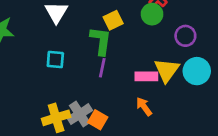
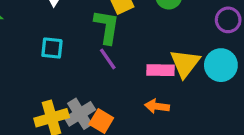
purple circle: (185, 36) -> (228, 20), moved
purple line: (102, 68) -> (108, 59), turned -48
orange arrow: (144, 107) -> (157, 106), turned -48

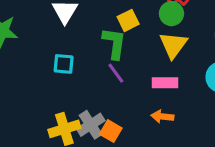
yellow triangle: (185, 63) -> (173, 45), moved

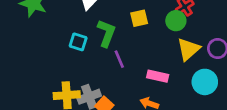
green L-shape: (114, 43) -> (106, 33), moved
yellow triangle: (173, 45) -> (188, 49), moved

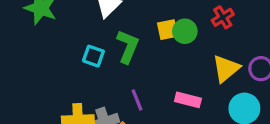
green circle: (176, 21) -> (185, 31), moved
purple line: (119, 59) -> (137, 100), moved

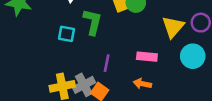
purple line: (137, 100) -> (107, 63), turned 42

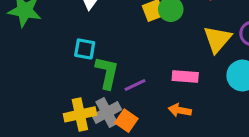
green L-shape: (92, 22) -> (107, 73), moved
purple line: (107, 63) -> (135, 85), turned 54

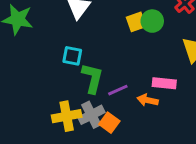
orange arrow: (180, 110) -> (148, 100), moved

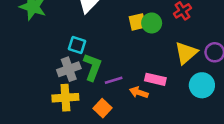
gray cross: (91, 115) -> (69, 69), moved

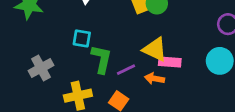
yellow triangle: (186, 53) -> (155, 49), moved, turned -45
gray cross: (69, 69) -> (41, 68), moved

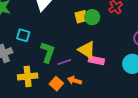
cyan square: (82, 38) -> (23, 35), moved
orange arrow: (154, 79) -> (74, 80), moved

